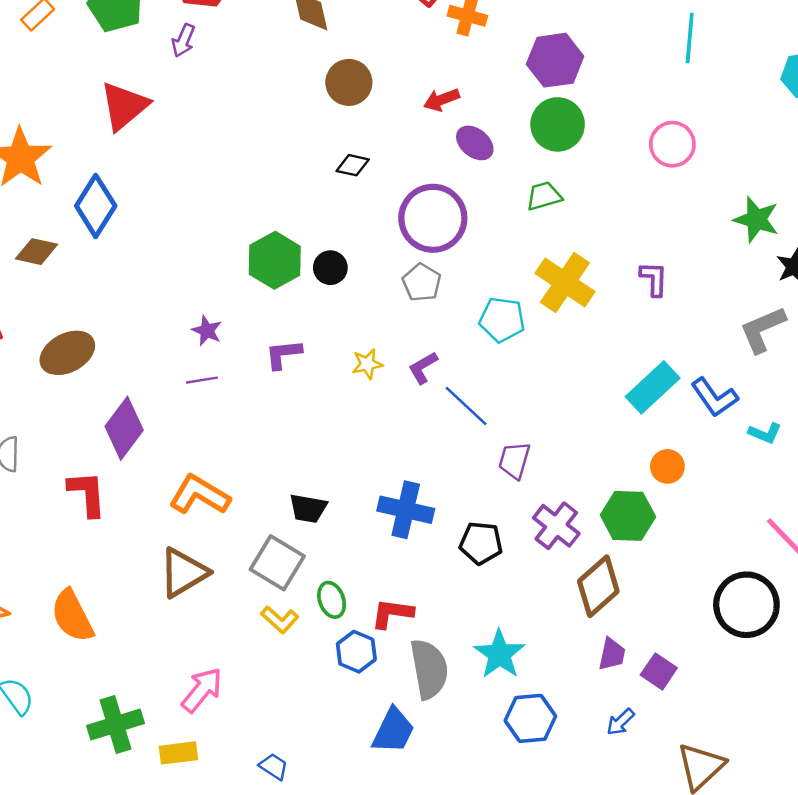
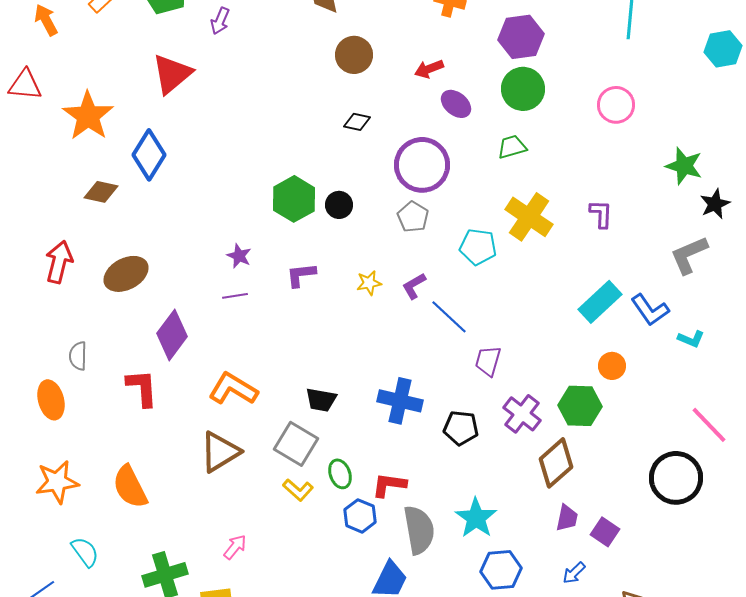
pink arrow: (202, 690) -> (235, 547), size x0.7

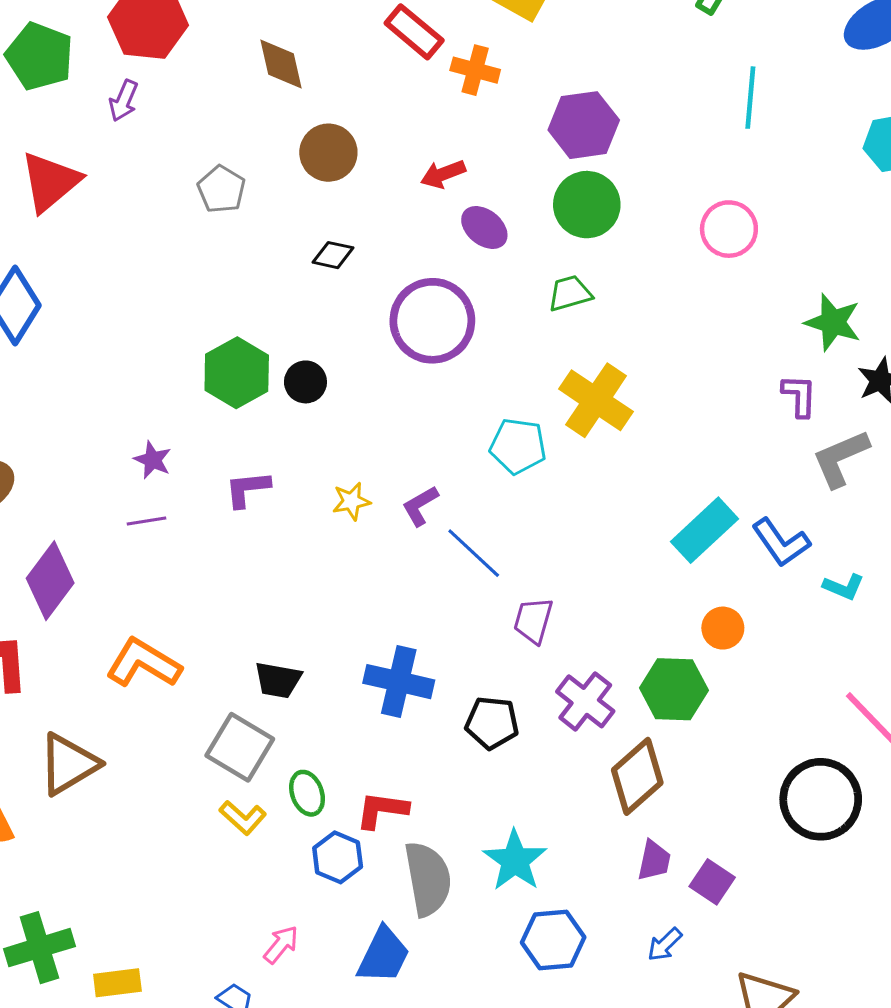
purple L-shape: (601, 214) -> (799, 396), moved
gray pentagon: (413, 217) -> (221, 189), moved
brown triangle: (220, 452) -> (69, 764), moved
pink arrow: (235, 547) -> (281, 945), moved

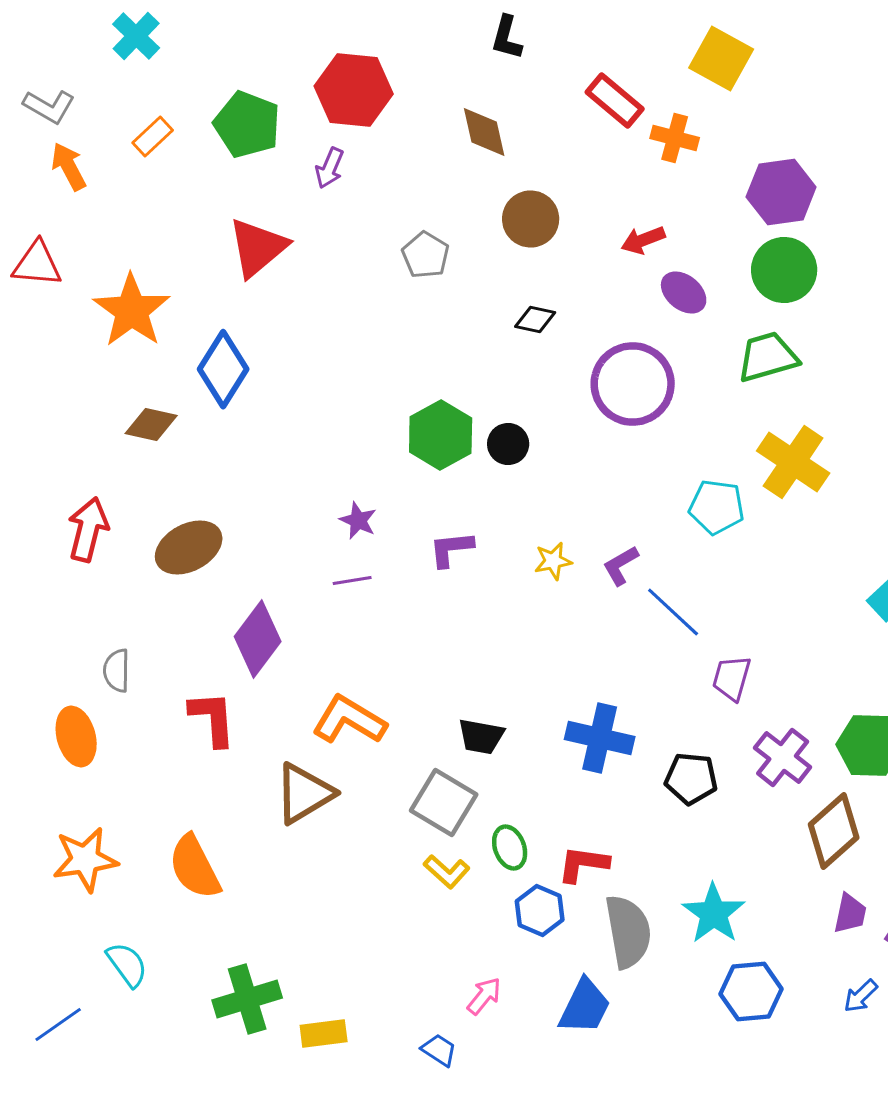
green trapezoid: (570, 293) -> (768, 357), size x1.4
brown triangle: (69, 764) -> (304, 794), moved

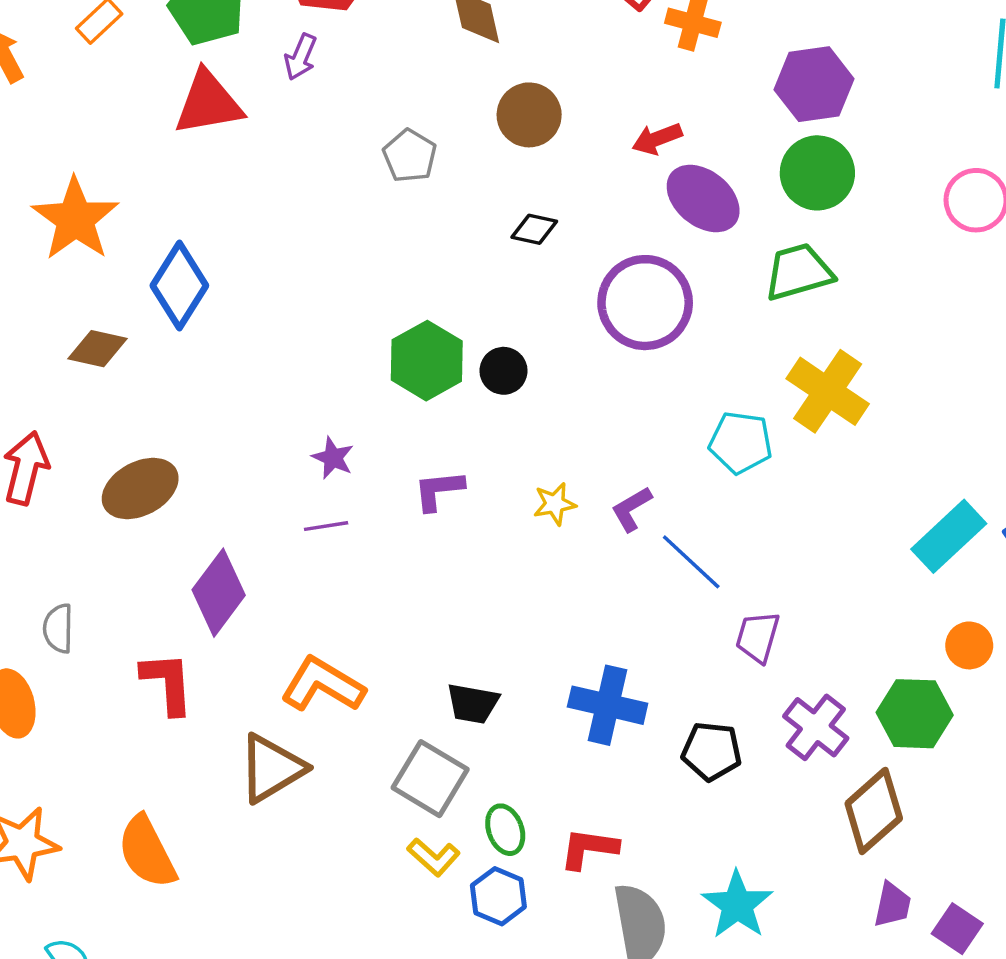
red triangle: (258, 248) -> (208, 103), moved, turned 30
purple ellipse: (684, 292) -> (703, 199), size x1.4
blue hexagon: (540, 910) -> (498, 896), moved

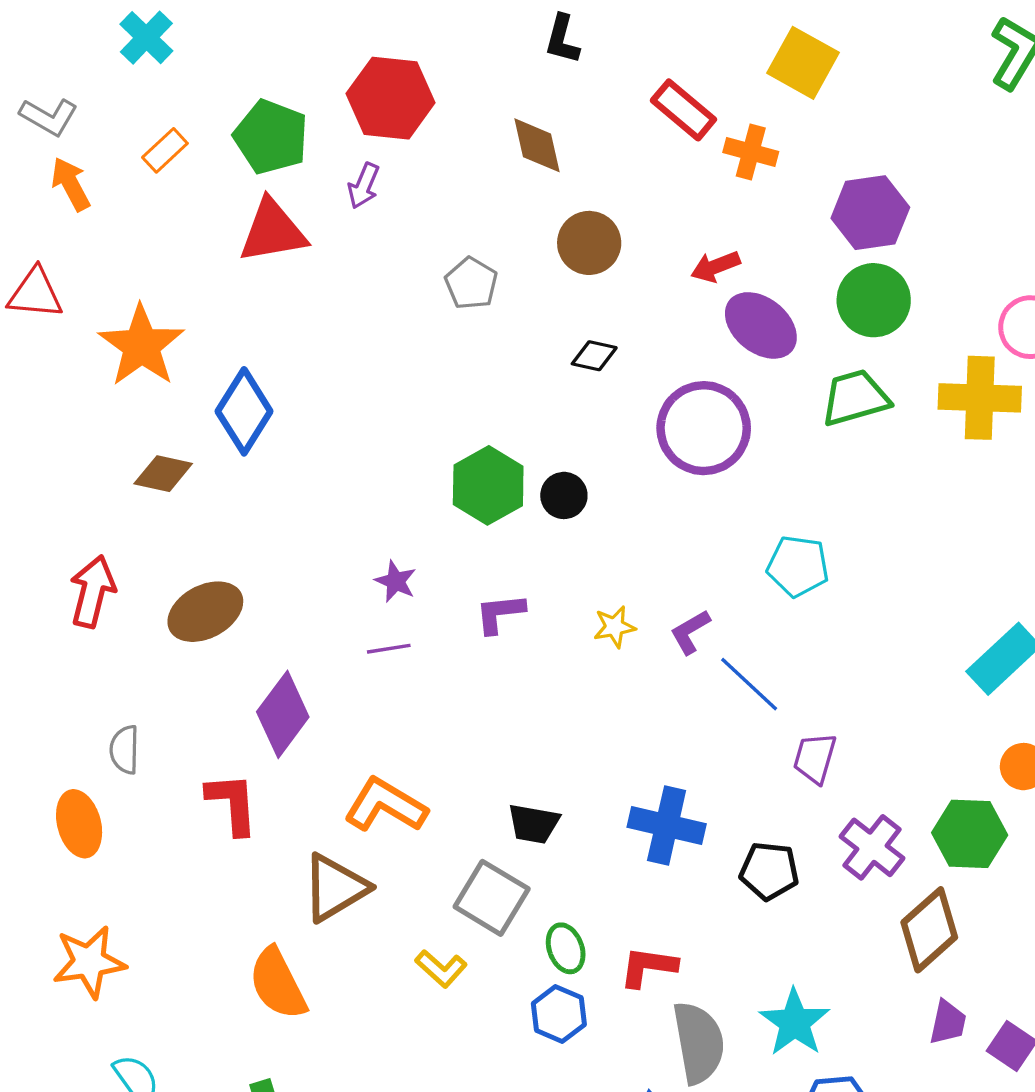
yellow cross: (828, 391) -> (980, 398), moved, turned -32
orange semicircle: (147, 852) -> (278, 984), moved
yellow L-shape: (434, 857) -> (441, 969), moved

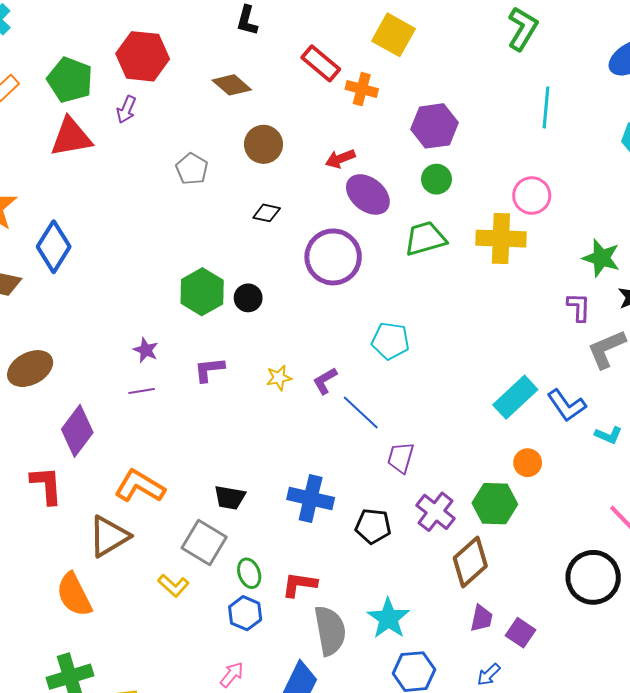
brown diamond: (537, 145) -> (232, 85), turned -36
green circle: (874, 300) -> (436, 179), size x0.7

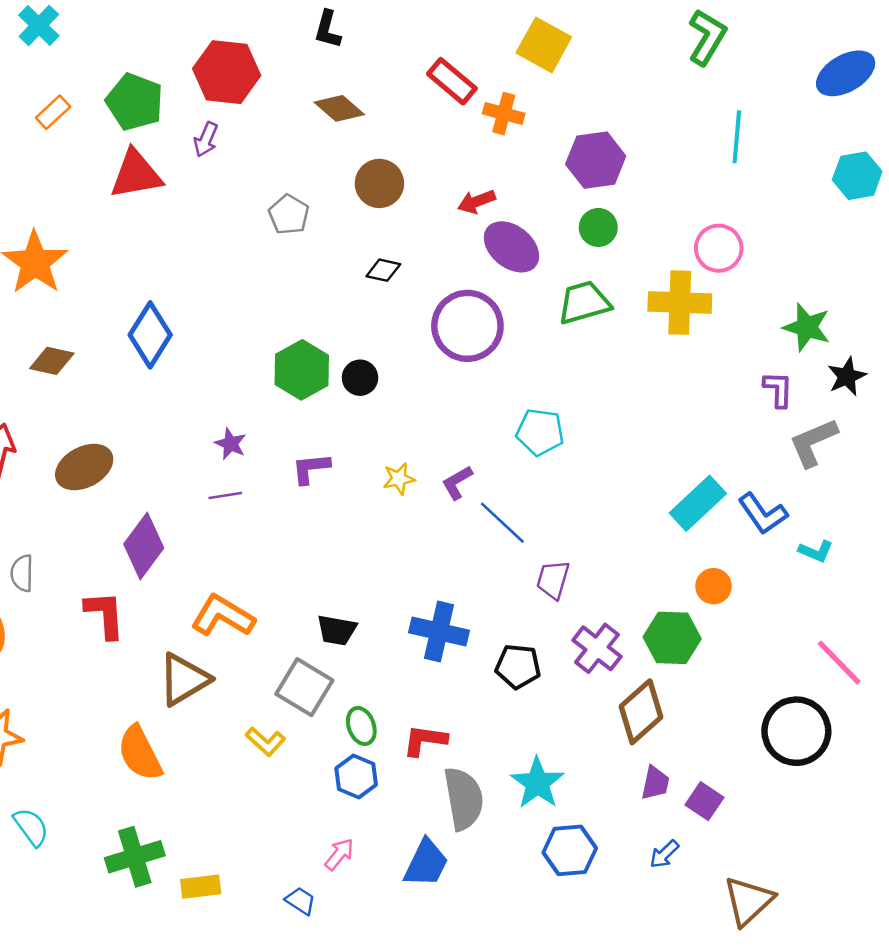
black L-shape: (247, 20) -> (328, 29), moved
blue diamond: (54, 247) -> (150, 335), moved

